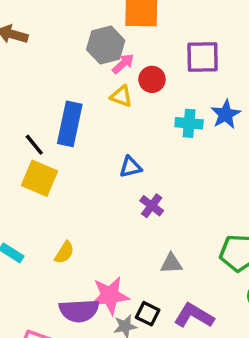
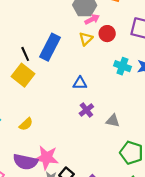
yellow triangle: (121, 96) -> (86, 39), turned 40
gray triangle: (171, 263) -> (113, 121), moved

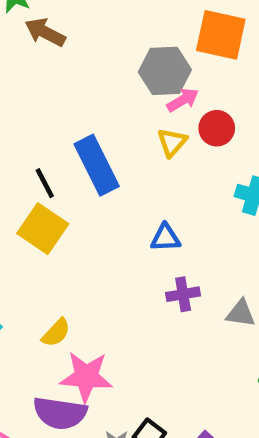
blue rectangle: (50, 47) -> (97, 165), turned -50
purple cross: (86, 110) -> (183, 294), turned 32
pink star: (47, 158) -> (86, 377), moved

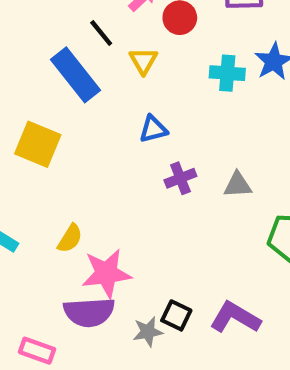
yellow triangle: (172, 142) -> (143, 61), moved
black line: (45, 183) -> (101, 33), moved

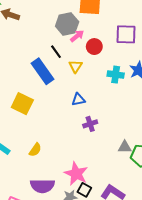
gray triangle: (238, 185) -> (125, 147), moved
pink star: (106, 273) -> (76, 174), moved, turned 30

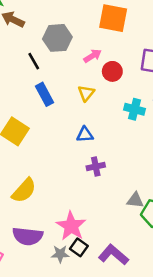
gray hexagon: (67, 24) -> (57, 38), moved
black line: (56, 52) -> (34, 61), moved
blue rectangle: (42, 71) -> (45, 94), size x0.7
yellow semicircle: (35, 150) -> (24, 190), size x1.5

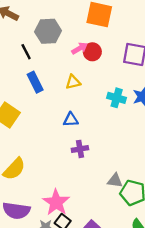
red circle: (112, 71) -> (92, 52), moved
yellow triangle: (86, 93) -> (73, 82), turned 35

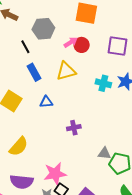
yellow triangle: (73, 82) -> (66, 71), size x1.5
blue triangle: (71, 120) -> (46, 102), moved
pink star: (56, 202) -> (55, 174), turned 30

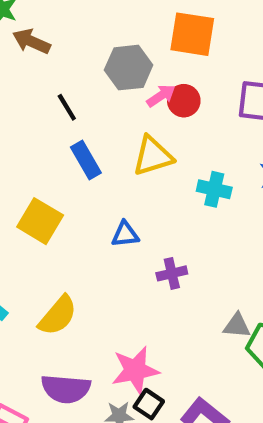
gray hexagon: (43, 29) -> (129, 68), moved
cyan cross: (103, 83) -> (214, 189), moved
blue triangle: (46, 102) -> (125, 234), moved

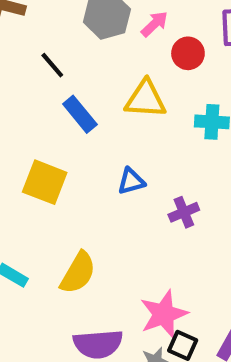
pink arrow: (161, 96) -> (155, 24), moved
red circle: (184, 101) -> (188, 53), moved
yellow triangle: (153, 156) -> (146, 99), turned 30

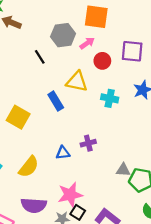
black line: (52, 65) -> (40, 57), moved
blue rectangle: (80, 114) -> (56, 101), moved
blue triangle: (131, 181) -> (63, 153), moved

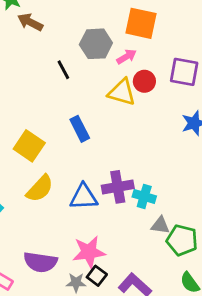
yellow triangle: (77, 81) -> (122, 92), moved
cyan cross: (110, 98) -> (144, 196), moved
purple cross: (88, 143) -> (118, 187), size x1.5
blue triangle: (63, 153) -> (84, 197), size x1.5
yellow semicircle: (29, 167) -> (40, 189), moved

